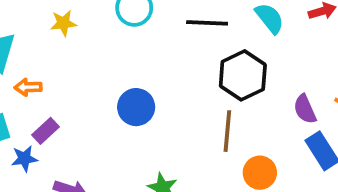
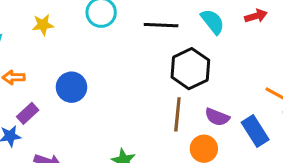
blue circle: (136, 107) -> (71, 87), moved
purple semicircle: (305, 109) -> (217, 117), moved, turned -45

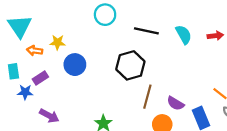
yellow star: (43, 25) -> (58, 42), moved
black hexagon: (190, 69) -> (130, 65), moved

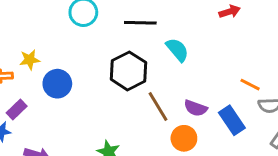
cyan semicircle: (184, 35) -> (177, 50), moved
brown line: (147, 97) -> (158, 107), turned -35

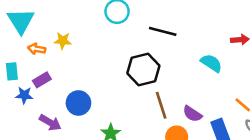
cyan semicircle: (177, 50) -> (211, 63), moved, turned -30
blue circle: (57, 84) -> (78, 103), moved

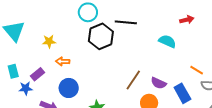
orange arrow: (37, 49) -> (63, 61), moved
black hexagon: (143, 70) -> (101, 36), moved
brown line: (161, 105) -> (133, 80), turned 60

